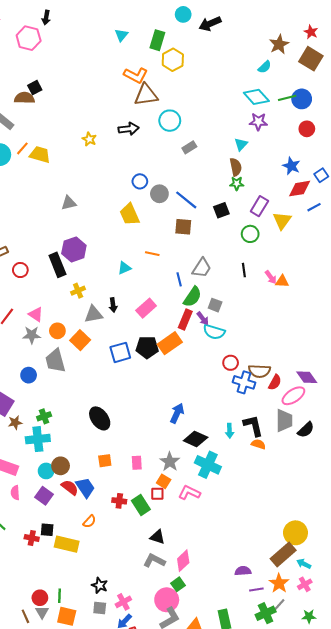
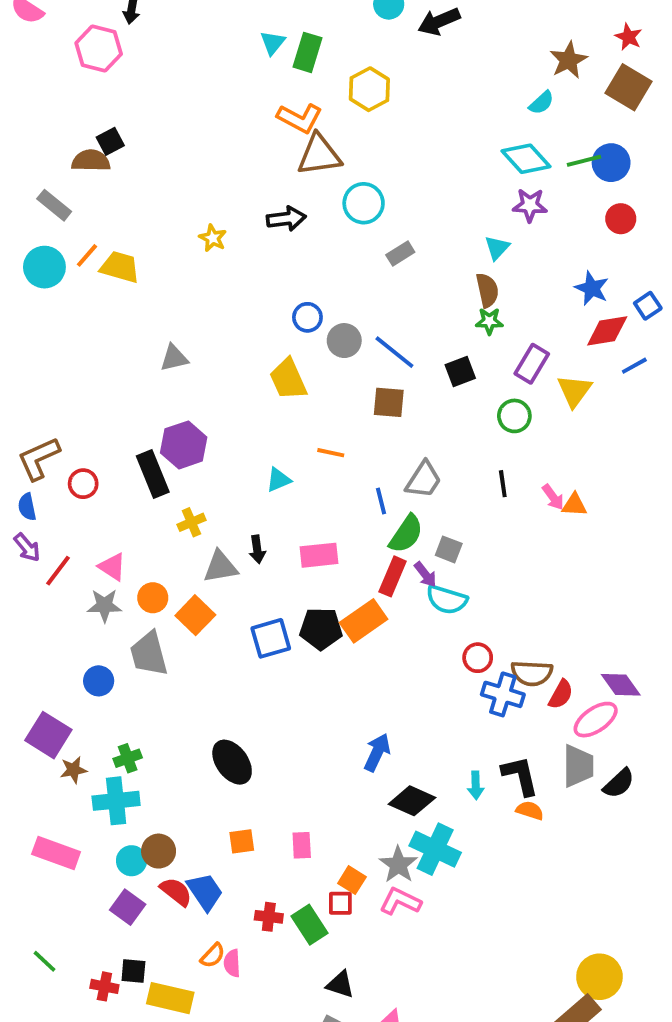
green rectangle: (157, 40) -> (307, 52), moved
pink rectangle: (146, 308) -> (319, 555), turned 36
gray star: (170, 462) -> (398, 865), moved
pink semicircle: (15, 493) -> (232, 963), moved

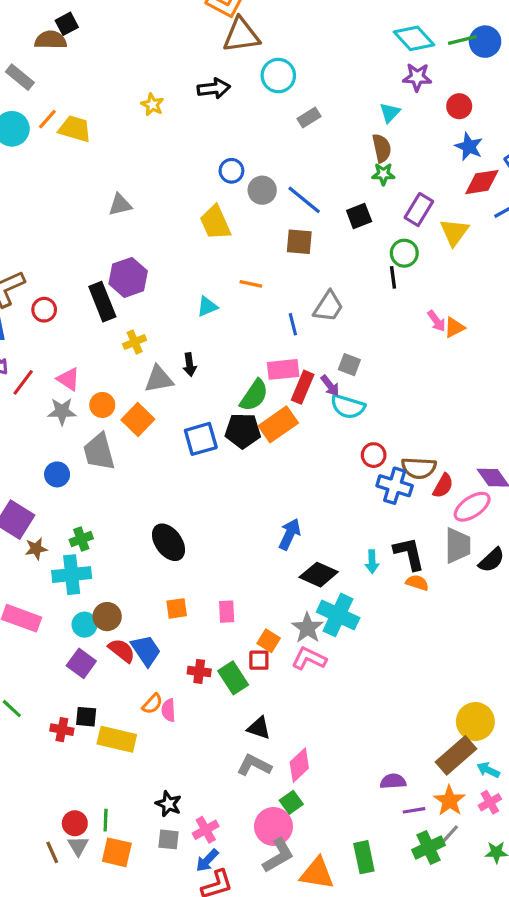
red circle: (621, 219) -> (459, 106), moved
black line: (503, 484) -> (393, 277), moved
orange triangle: (574, 505) -> (454, 327), turned -30
green semicircle: (406, 534) -> (254, 395), moved
pink rectangle: (319, 555) -> (283, 369), moved

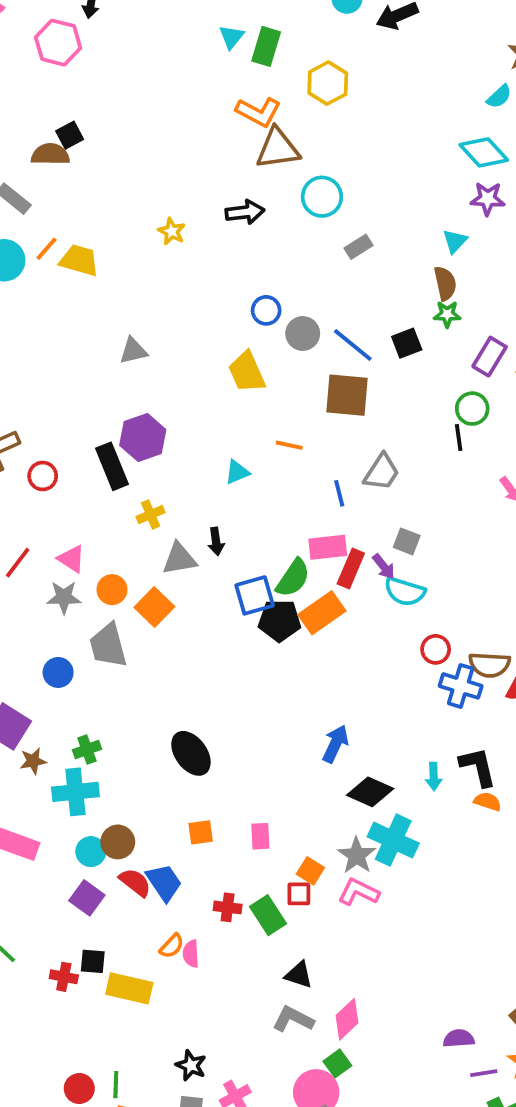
black square: (359, 216) -> (407, 343), moved
brown square: (299, 242) -> (347, 395), size x1.4
blue square: (201, 439) -> (255, 595), moved

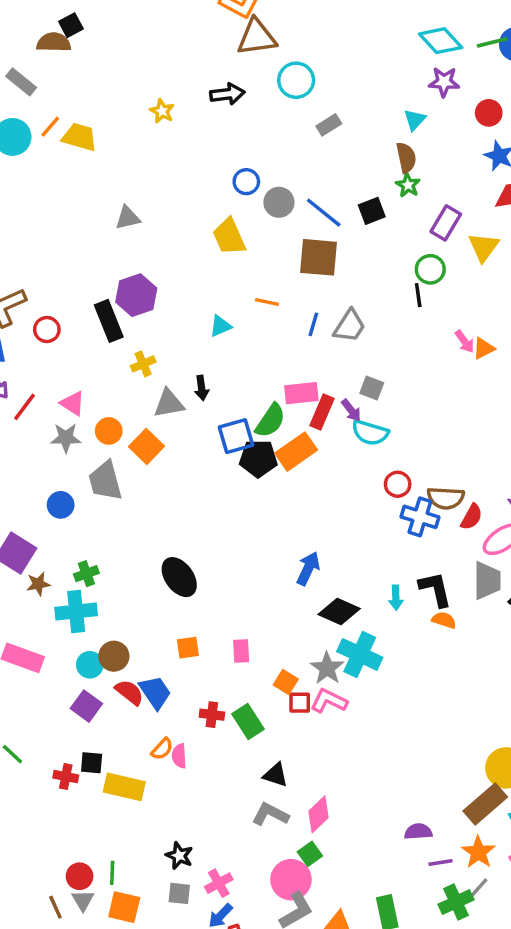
green star: (447, 314) -> (408, 185), turned 30
blue line: (339, 493) -> (313, 324), moved, turned 30
red square: (299, 894) -> (300, 703), moved

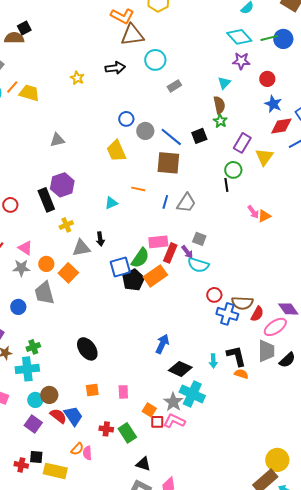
black pentagon: (258, 458) -> (133, 280), turned -30

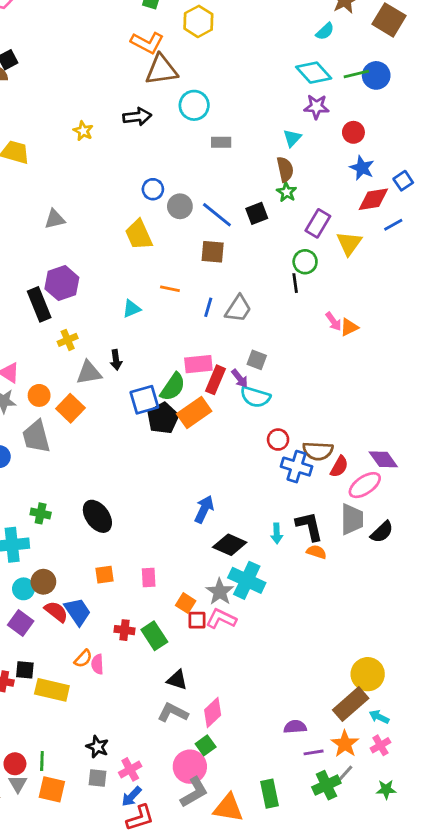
gray rectangle: (174, 86) -> (221, 142), turned 32
brown square: (168, 163) -> (213, 252), size x0.7
green cross: (33, 347) -> (41, 513), moved, turned 32

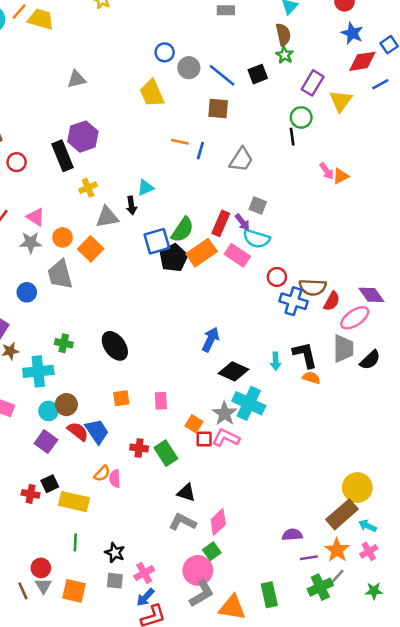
blue line: (208, 307) -> (200, 151), moved
cyan triangle: (132, 309) -> (145, 188), moved
pink rectangle: (198, 364) -> (237, 255), moved, turned 40
black square: (25, 670) -> (50, 484), turned -30
green line: (42, 761) -> (75, 542), moved

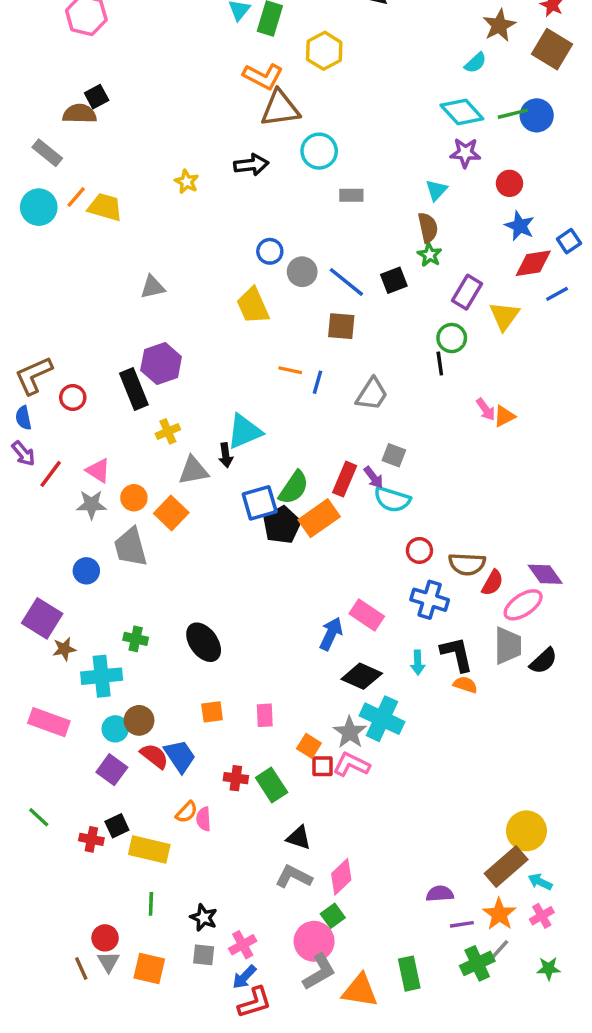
cyan triangle: (145, 188) -> (244, 431), size x1.6
pink rectangle: (237, 255) -> (367, 615), moved
blue cross: (293, 301) -> (430, 600), moved

